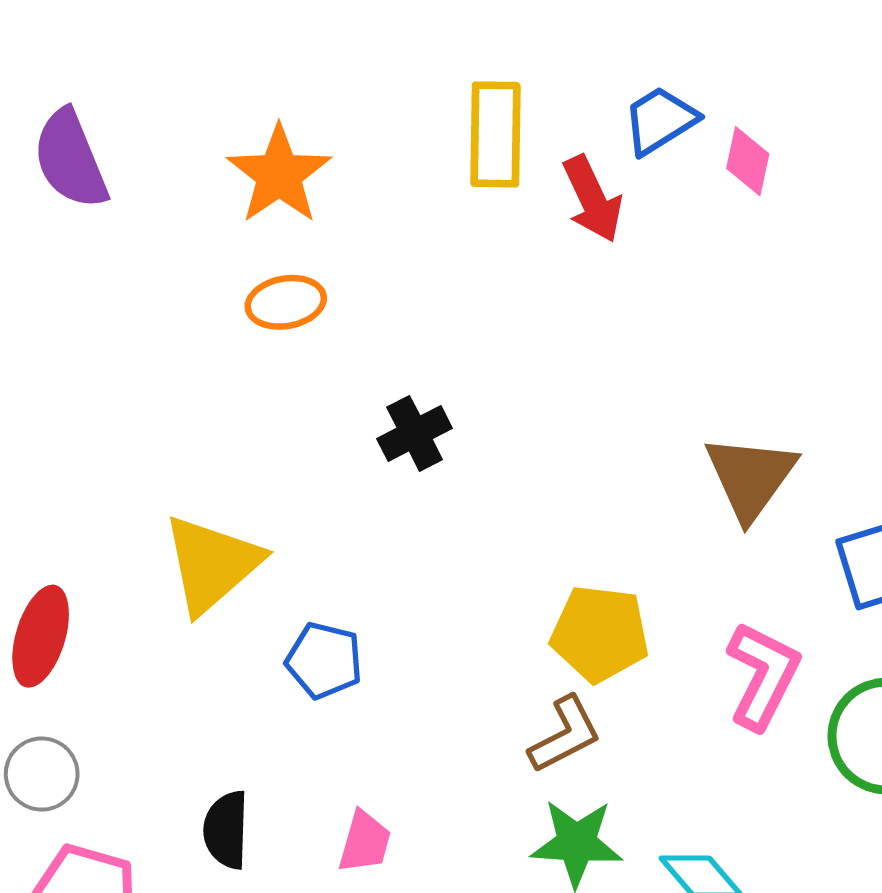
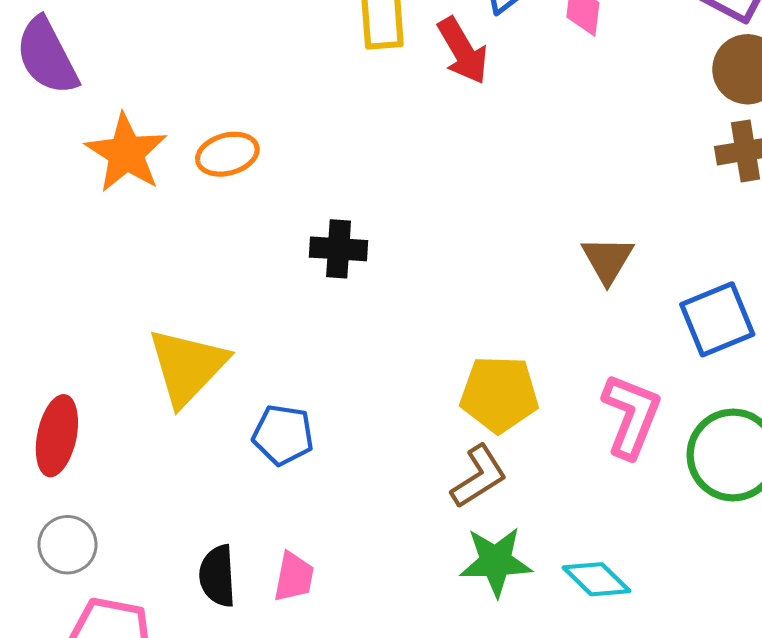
orange star: (279, 175) -> (126, 153), moved
black cross: (415, 433) -> (339, 249), turned 36
brown triangle: (750, 477) -> (607, 260), size x0.7
pink trapezoid: (365, 842) -> (294, 577), moved

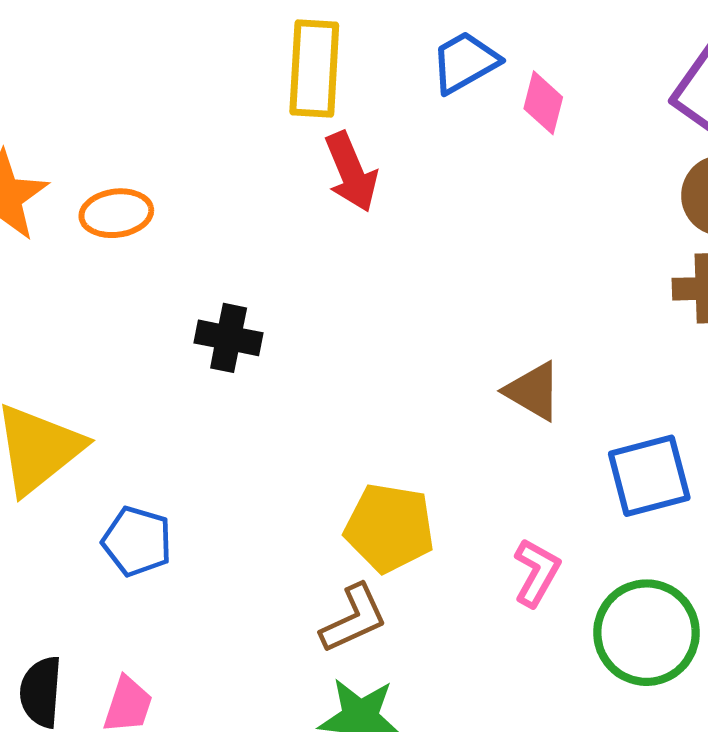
red arrow: (463, 51) -> (351, 172), moved
brown triangle: (607, 260) -> (533, 391), turned -38
pink L-shape: (631, 416) -> (537, 572), size x0.7

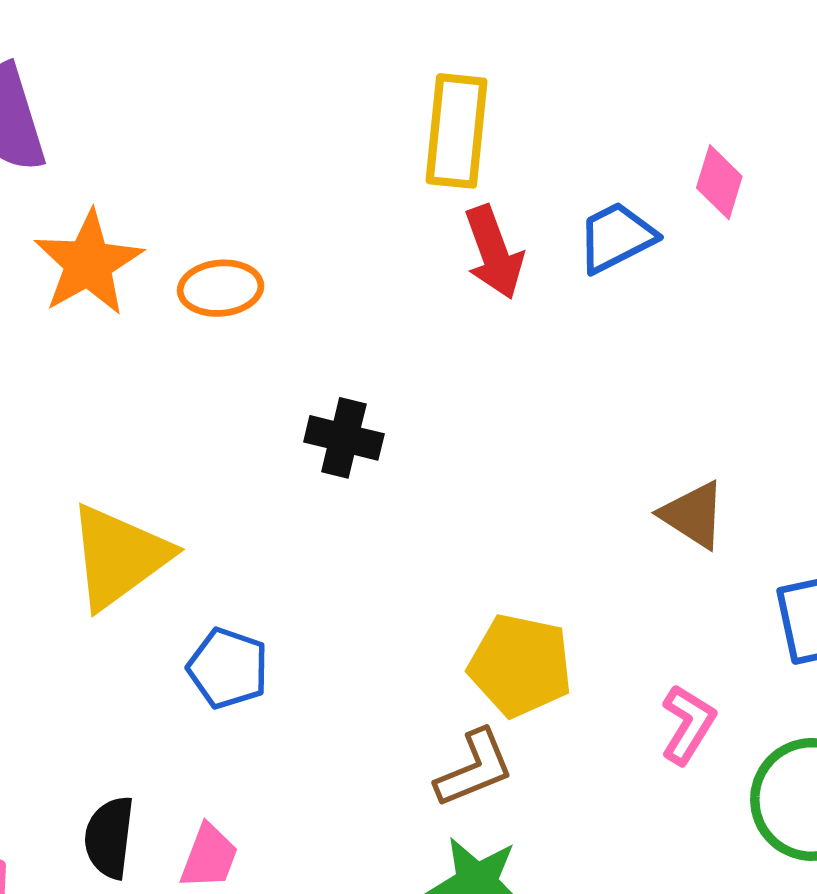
blue trapezoid: (465, 62) -> (616, 237), moved

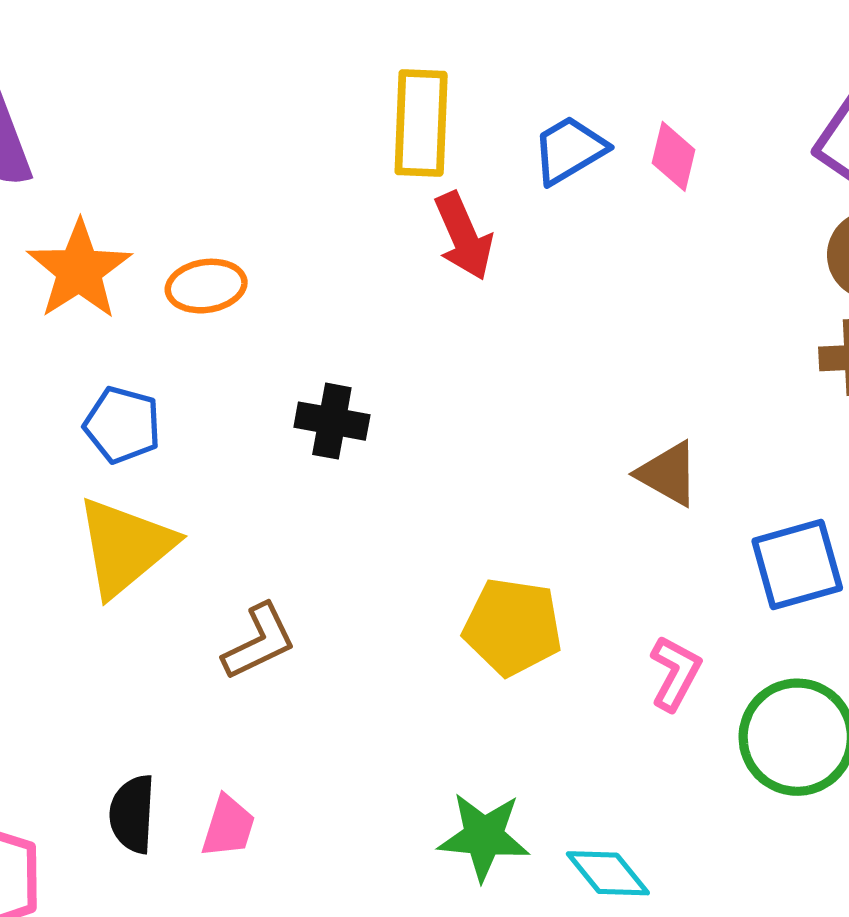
blue trapezoid: (616, 237) -> (569, 150), moved
blue pentagon: (228, 668) -> (122, 425), moved
brown L-shape: (474, 768) -> (259, 642), moved

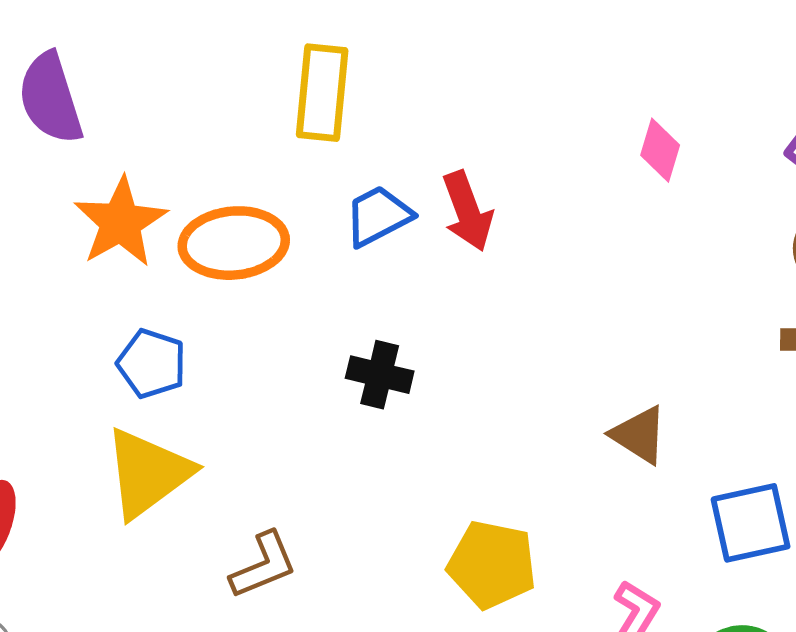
yellow rectangle: (421, 123) -> (322, 93), moved
blue trapezoid: (569, 150) -> (378, 216), moved
orange ellipse: (206, 286) -> (234, 243), size x1.5
black cross: (332, 421) -> (380, 375), moved

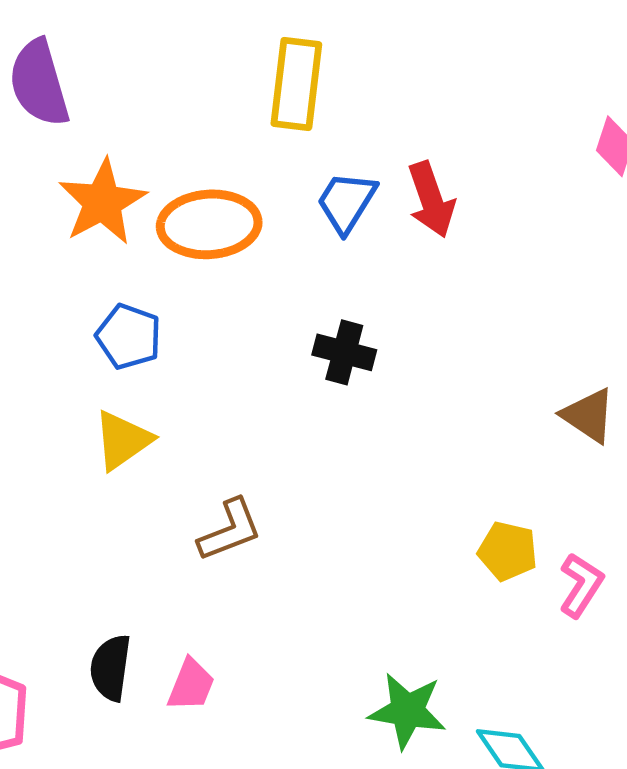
blue trapezoid: (378, 216) -> (346, 202), turned -32
yellow triangle: (148, 473) -> (123, 440), size x0.7
yellow pentagon: (492, 565) -> (508, 551), moved, size x0.7

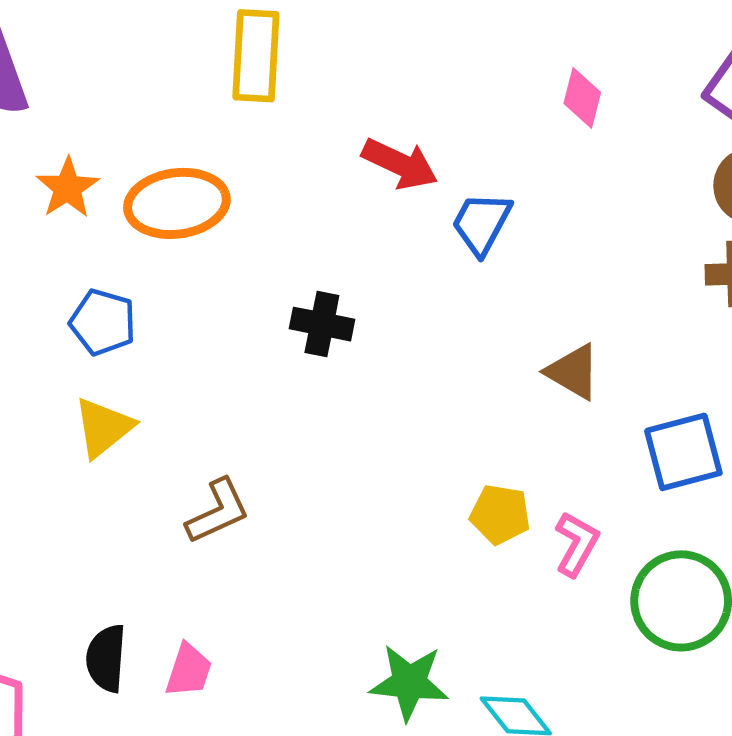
red arrow: (431, 200) -> (400, 164), turned -42
orange star: (102, 202) -> (68, 188), size x0.7
blue trapezoid: (346, 202) -> (481, 223), moved

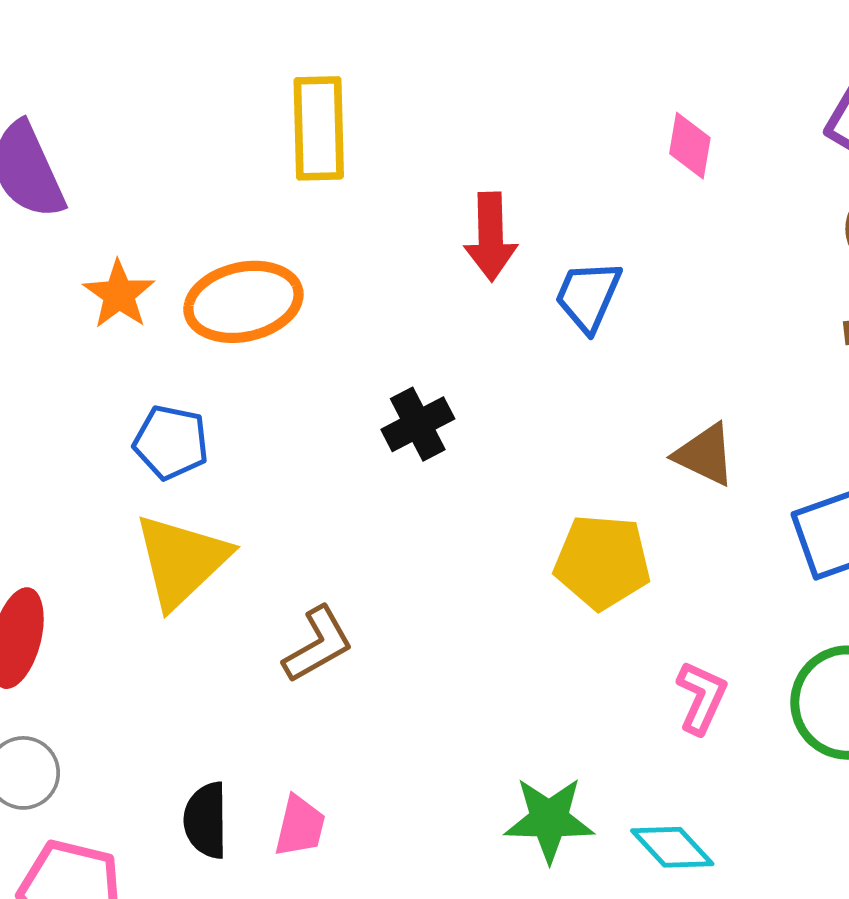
red arrow: (400, 164) -> (491, 237), turned 68
black cross: (322, 324) -> (418, 424), turned -34
yellow triangle: (103, 427) -> (181, 561), size x1.4
yellow pentagon: (500, 514) -> (602, 562), moved, size x1.4
pink L-shape: (577, 544) -> (702, 697), moved

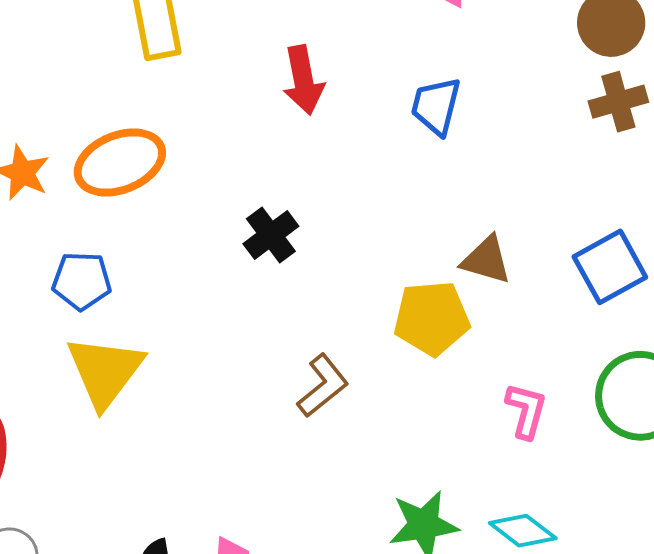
blue trapezoid: (588, 296) -> (436, 106), moved
brown triangle: (705, 455) -> (486, 260), moved
brown L-shape: (318, 645) -> (323, 386), moved

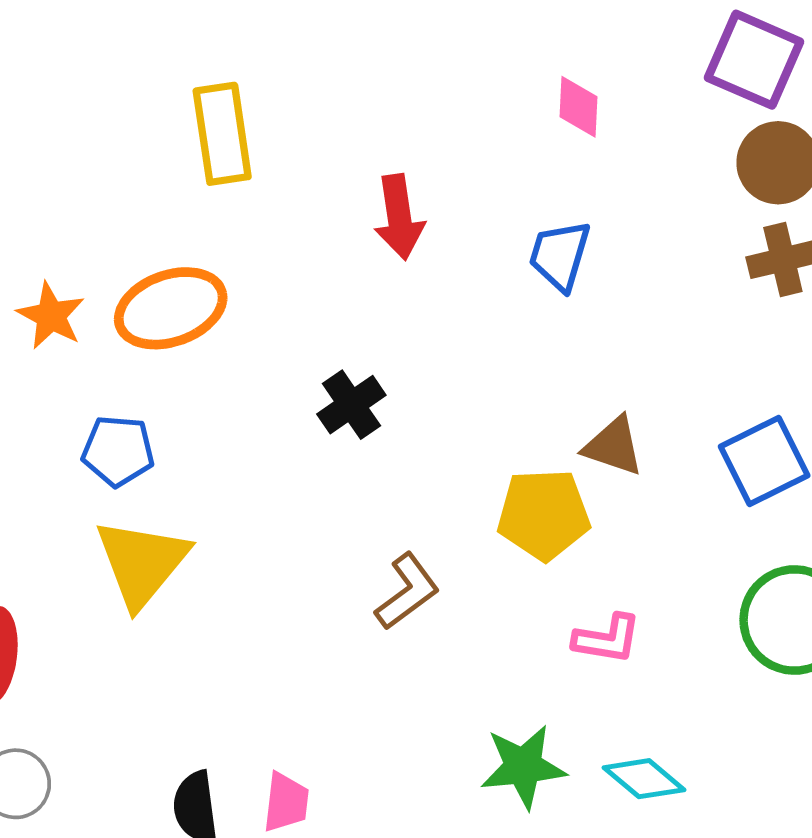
pink L-shape: (526, 411) -> (607, 639), moved, turned 82

